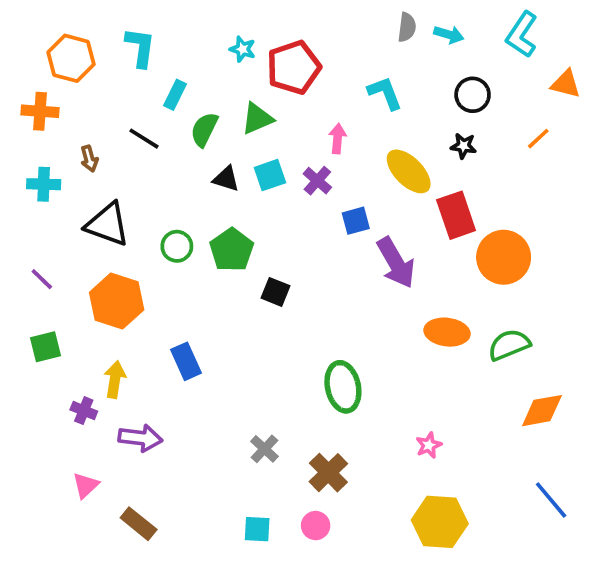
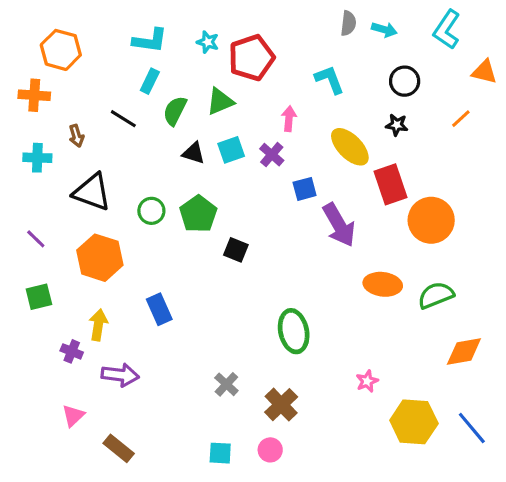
cyan L-shape: (140, 47) -> (150, 41), moved, turned 90
yellow hexagon: (440, 522) -> (414, 422), moved

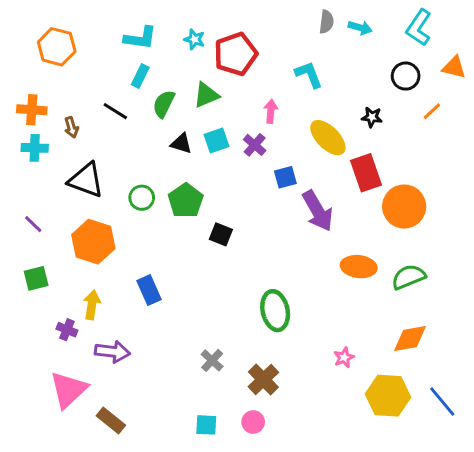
black circle: (405, 81) -> (406, 76), moved
orange cross: (34, 95) -> (32, 110), moved
orange diamond: (464, 351) -> (410, 338), moved
pink triangle: (73, 416) -> (68, 390), size x1.8

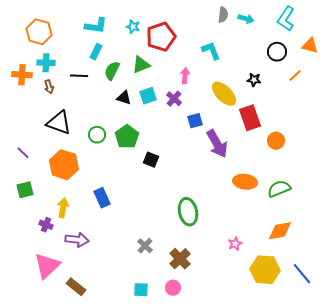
black line: (115, 111) -> (79, 76), turned -30
cyan cross: (35, 148) -> (46, 63), moved
orange circle: (404, 207) -> (276, 141), size x0.6

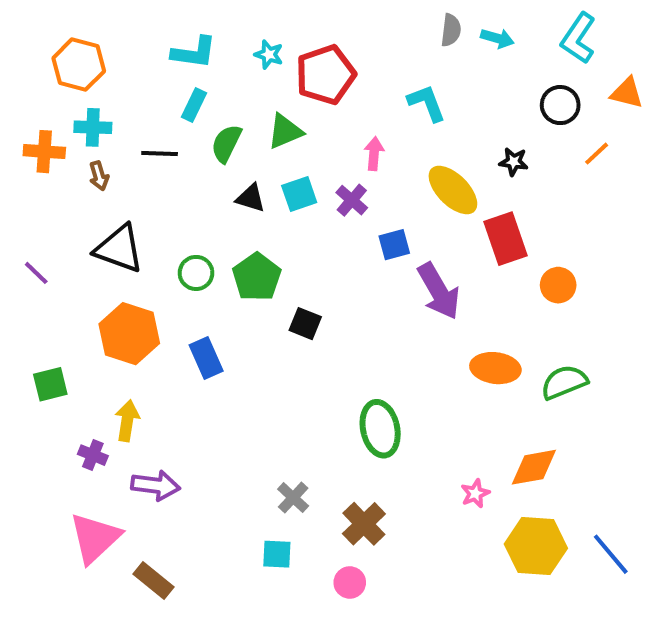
purple line: (23, 153) -> (36, 273), moved
blue rectangle: (102, 198) -> (206, 358), moved
orange diamond: (280, 231) -> (534, 467), moved
cyan square: (141, 290) -> (277, 554), moved

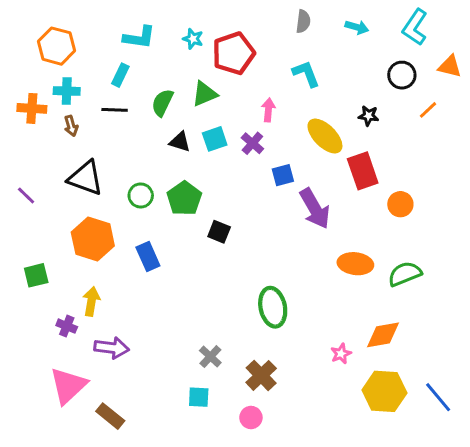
gray semicircle: (451, 30) -> (303, 21), moved
cyan rectangle: (194, 105) -> (120, 75), moved

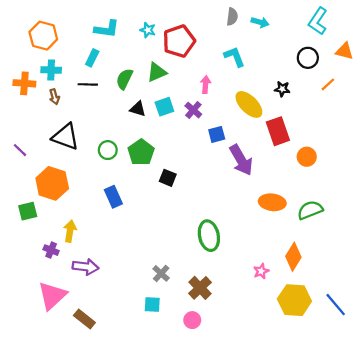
cyan arrow: (357, 27) -> (260, 22), moved
orange hexagon: (93, 239) -> (52, 183), moved
orange diamond: (383, 335) -> (293, 257), turned -48

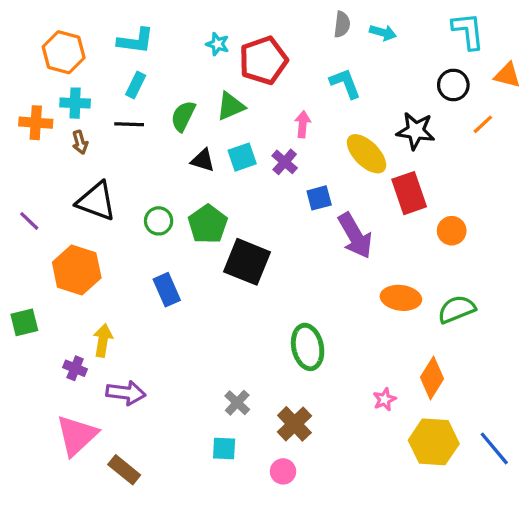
cyan L-shape: (318, 21) -> (468, 31), turned 140
cyan L-shape: (107, 29) -> (136, 41), moved
black star: (282, 89) -> (416, 131), size x1.6
black square: (168, 178) -> (247, 262), size x1.8
green square: (28, 211) -> (24, 322), moved

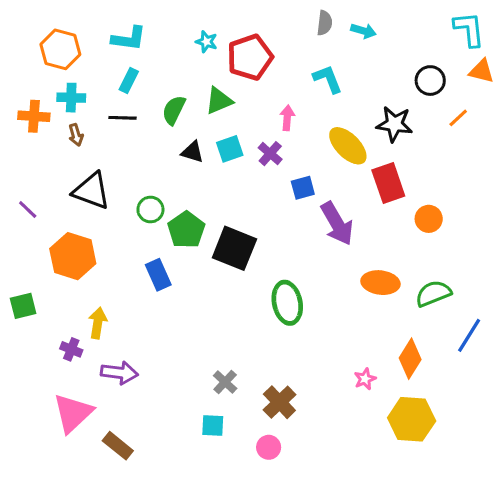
cyan L-shape: (468, 31) -> (469, 29), moved
green pentagon: (208, 224) -> (186, 230), moved
green ellipse: (308, 347) -> (287, 303), moved
blue line: (494, 448) -> (469, 335), moved, turned 72

